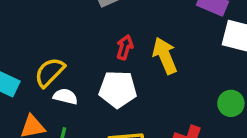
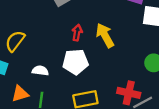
yellow semicircle: (50, 72) -> (15, 41), moved

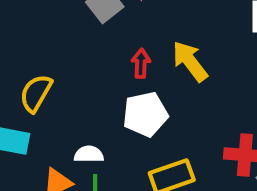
white semicircle: (40, 71) -> (89, 154), moved

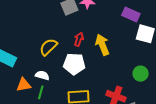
yellow semicircle: (36, 93) -> (48, 47), moved

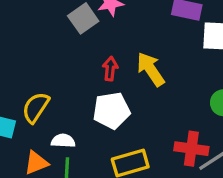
yellow semicircle: (48, 47) -> (36, 107), moved

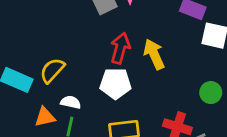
red arrow: (110, 69) -> (120, 48), size x1.5

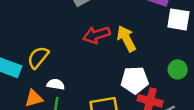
red arrow: (120, 48) -> (97, 35), turned -120
white pentagon: (115, 84) -> (135, 80), moved

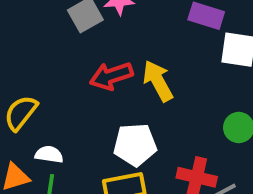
white pentagon: (135, 80) -> (135, 145), moved

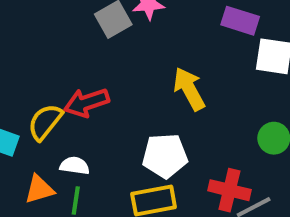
red arrow: (111, 76) -> (87, 103), moved

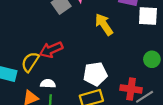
yellow arrow: (189, 89) -> (104, 24), moved

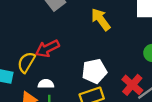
red cross: (131, 89) -> (132, 85), turned 36

